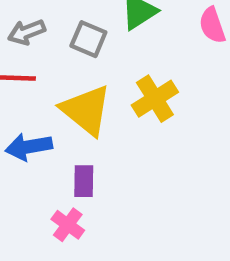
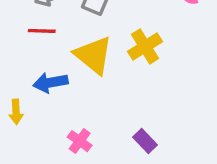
purple rectangle: (84, 181) -> (145, 141), moved, turned -45

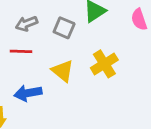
yellow triangle: (93, 55) -> (63, 71), size x0.7

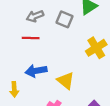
yellow triangle: (63, 71) -> (66, 81), moved

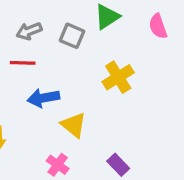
blue arrow: (36, 71) -> (43, 98), moved

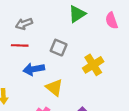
gray square: (72, 36) -> (59, 48), moved
yellow cross: (118, 77) -> (93, 65), moved

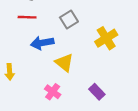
gray square: (59, 48) -> (69, 20), turned 35

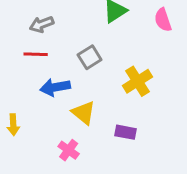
purple rectangle: (97, 92) -> (125, 132), moved, turned -35

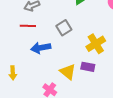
yellow triangle: (84, 113) -> (68, 72), moved
purple rectangle: (125, 132) -> (88, 67), moved

